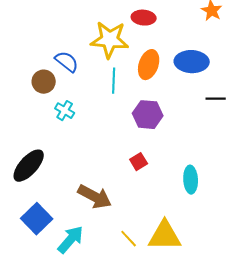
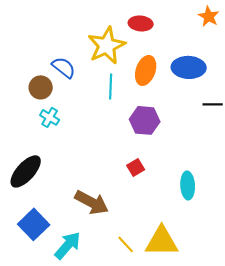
yellow star: (110, 40) -> (107, 45), turned -30
cyan cross: (65, 111) -> (50, 117), moved

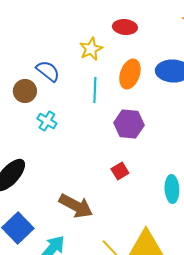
yellow star: (107, 45) -> (91, 49), size x0.6
cyan cross: (50, 117) -> (47, 121), moved

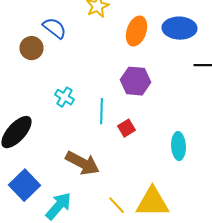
cyan line: (95, 90) -> (102, 111), moved
cyan cross: (47, 121) -> (64, 97), moved

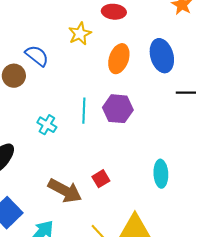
blue ellipse: (180, 28) -> (162, 56), turned 72
cyan line: (102, 111) -> (84, 111), moved
red square: (126, 128) -> (101, 179), moved

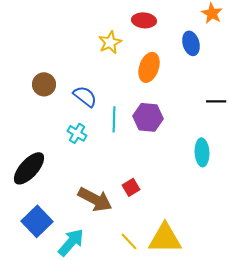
blue semicircle: (37, 56) -> (85, 96), moved
blue ellipse: (162, 56) -> (191, 43), moved, size x0.7
cyan ellipse: (161, 174) -> (202, 152), moved

